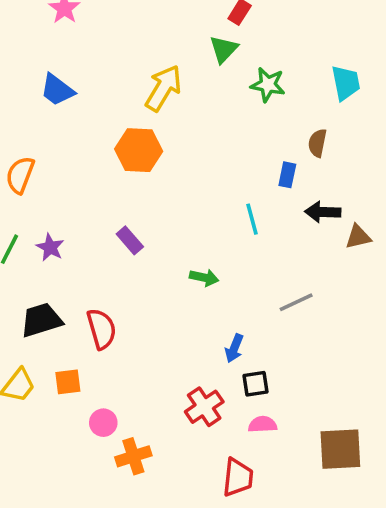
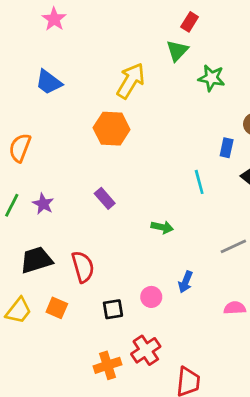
orange square: (68, 382) -> (57, 308), turned 30
black square: (255, 384) -> (113, 309), moved
red cross: (204, 407) -> (146, 350), moved
pink circle: (103, 423) -> (151, 297), moved
pink semicircle: (263, 424) -> (235, 308), moved

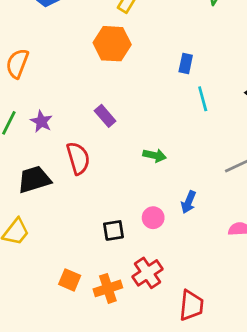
blue rectangle: (227, 148) -> (186, 63), moved
green arrow: (162, 227) -> (155, 155), moved
red semicircle: (83, 267) -> (78, 158), moved
orange square: (57, 308) -> (70, 280), moved

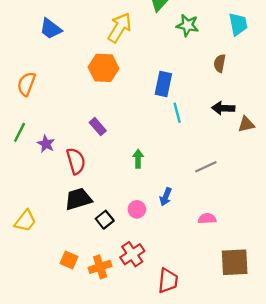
blue rectangle: (186, 63) -> (163, 84), size x1.5
purple star: (41, 121) -> (46, 144), moved
green arrow: (155, 155) -> (138, 159), turned -102
black trapezoid: (34, 179) -> (78, 199), moved
black square: (114, 230) -> (105, 220), turned -30

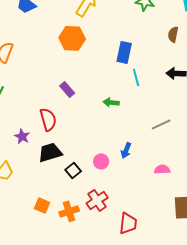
purple star: (46, 144) -> (22, 136), moved
green arrow: (138, 159) -> (111, 102), moved, turned -84

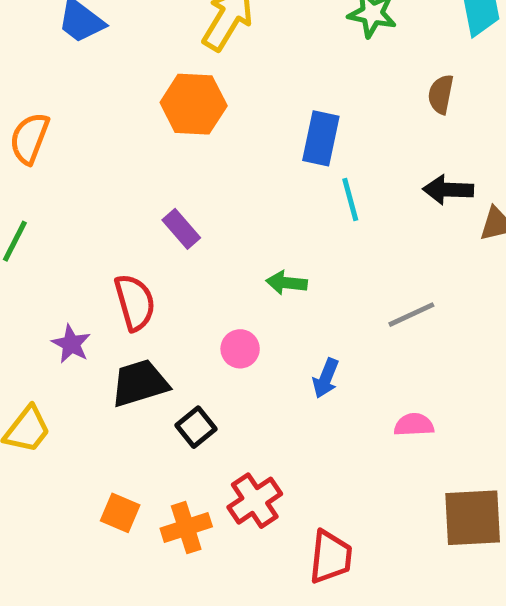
green arrow: (111, 102) -> (287, 283), moved
pink circle: (101, 161) -> (240, 349), moved

